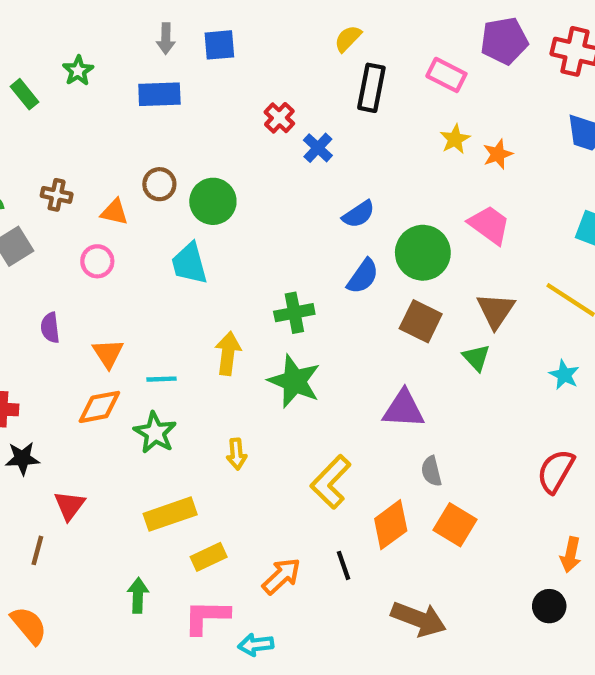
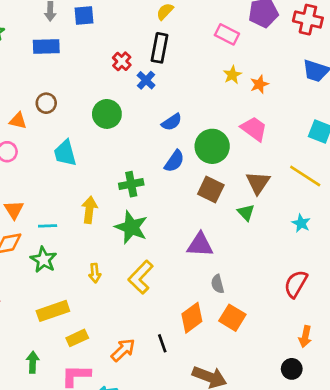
black rectangle: (371, 88) -> (160, 48), moved
green circle: (213, 201) -> (107, 114), moved
yellow L-shape: (331, 482) -> (141, 277), moved

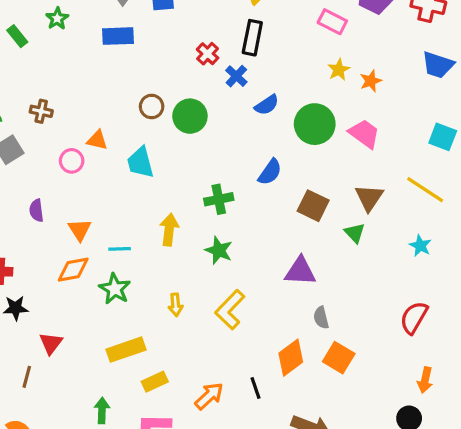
brown circle: (46, 103) -> (152, 106), moved
orange triangle: (18, 121) -> (97, 140), moved
blue semicircle: (172, 122) -> (267, 105), moved
green circle: (212, 146) -> (315, 124), moved
green star: (131, 227) -> (219, 250), size x0.7

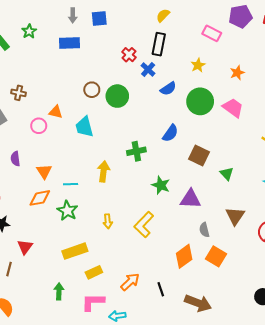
yellow star: (339, 70) -> (198, 65), moved
brown triangle: (369, 198) -> (235, 216), moved
green star: (219, 250) -> (161, 185), moved
black line: (256, 388) -> (161, 289), moved

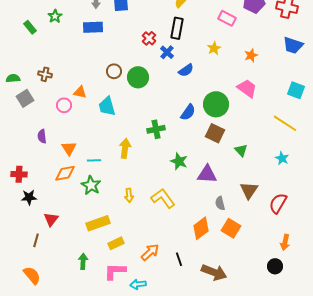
green circle: (200, 101) -> (216, 104), moved
yellow L-shape: (144, 225) -> (163, 198), turned 100

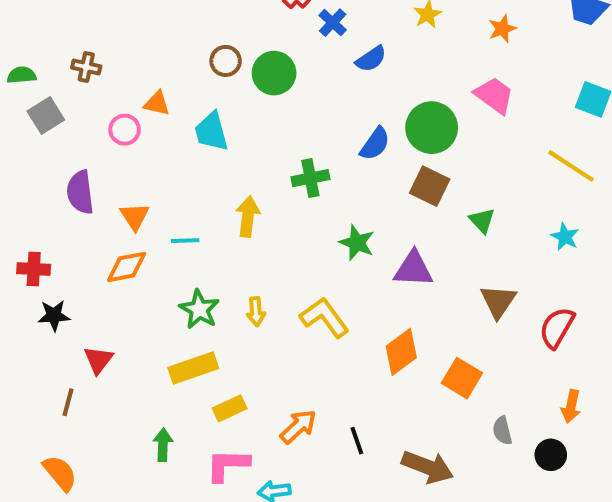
purple semicircle: (42, 136) -> (80, 192), size x1.5
green star: (91, 185) -> (199, 309), moved
gray semicircle: (220, 203) -> (502, 431), moved
orange diamond: (201, 228) -> (401, 352), moved

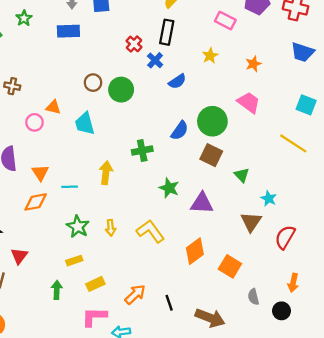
cyan star: (565, 237) -> (269, 198), moved
yellow rectangle: (193, 368) -> (74, 261), size x0.6
green arrow: (163, 445) -> (57, 290), moved

